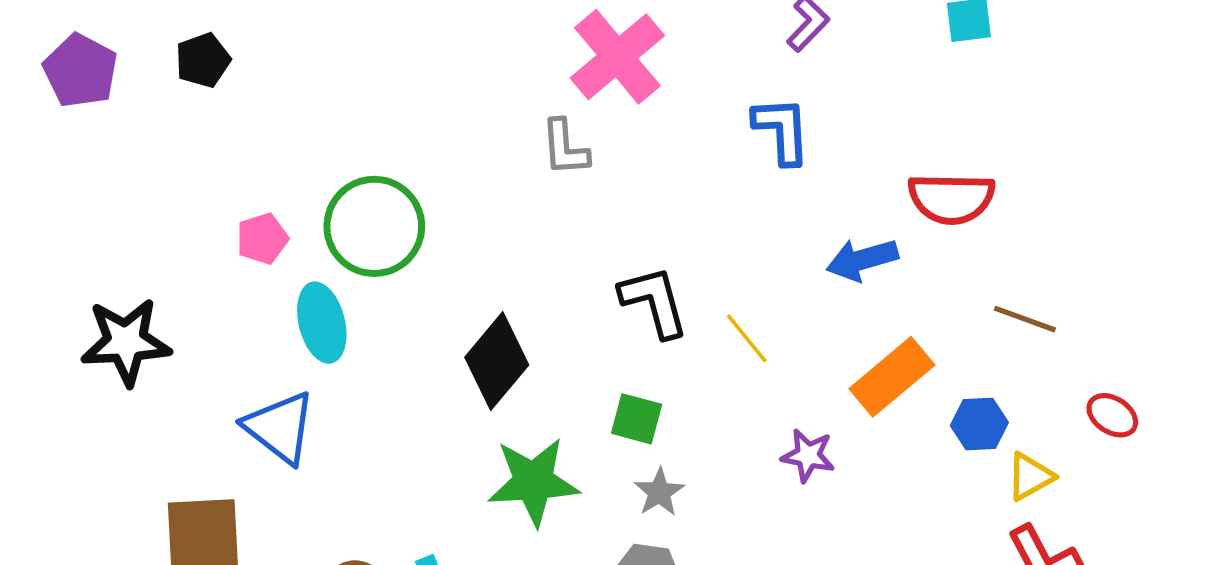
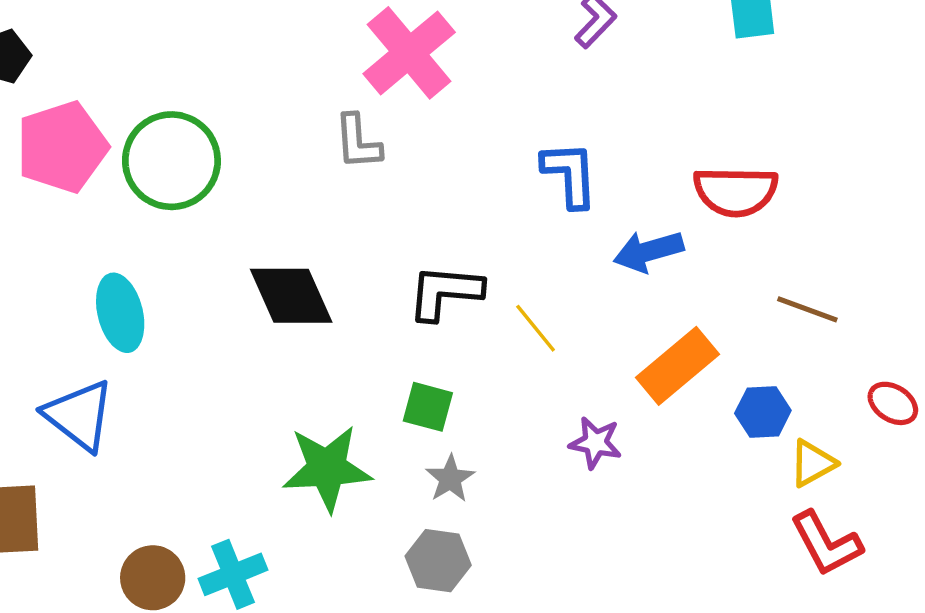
blue L-shape: (782, 130) -> (570, 174), moved
green circle: (374, 226) -> (171, 161), moved
pink pentagon: (262, 239) -> (62, 147), moved, size x1.8
black L-shape: (654, 302) -> (445, 292), turned -70
black diamond: (497, 361) -> (291, 296), moved, turned -64

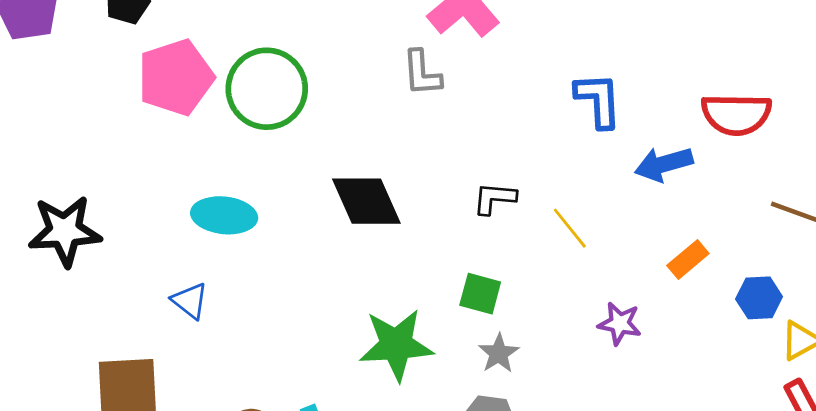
black L-shape: (445, 292) -> (494, 198), size x0.7
cyan ellipse: (120, 313) -> (224, 215), turned -70
orange rectangle: (677, 366) -> (688, 259), size x0.6
blue triangle: (79, 415) -> (190, 301), size x0.6

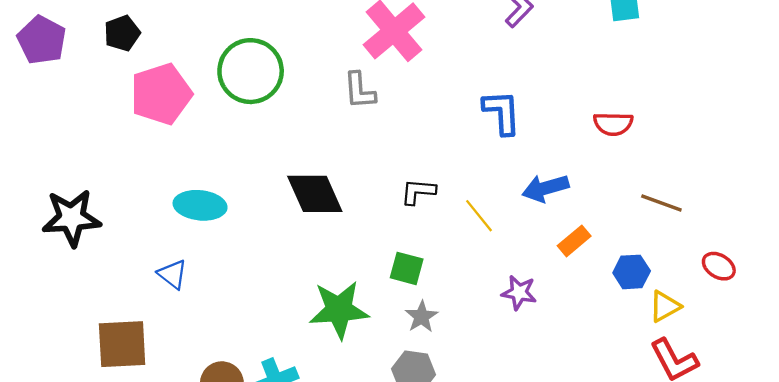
green circle: (267, 89) -> (251, 71), moved
red semicircle: (736, 114) -> (613, 124), size x0.7
blue arrow: (664, 164) -> (545, 188), moved

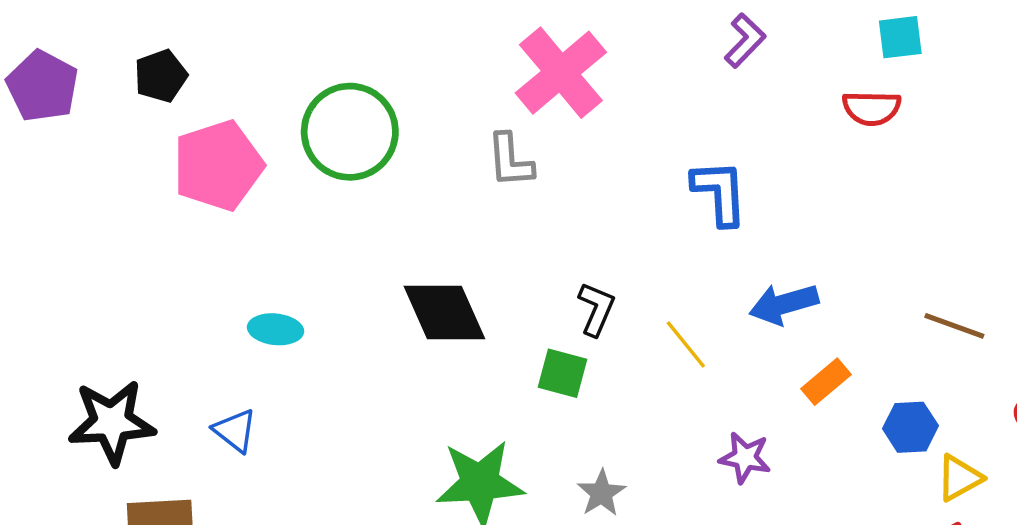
red semicircle: (613, 124) -> (872, 108), moved
black L-shape: (418, 192) -> (596, 309), turned 108
cyan ellipse: (200, 205) -> (276, 329), size x0.7
black star: (72, 218) -> (112, 422), moved
green square: (407, 268) -> (563, 373), moved

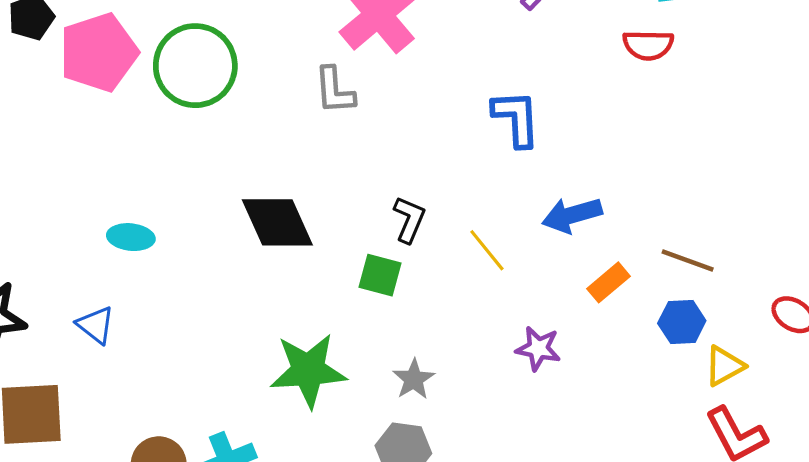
pink pentagon: (218, 165) -> (99, 52), moved
brown line: (954, 326) -> (688, 261), moved

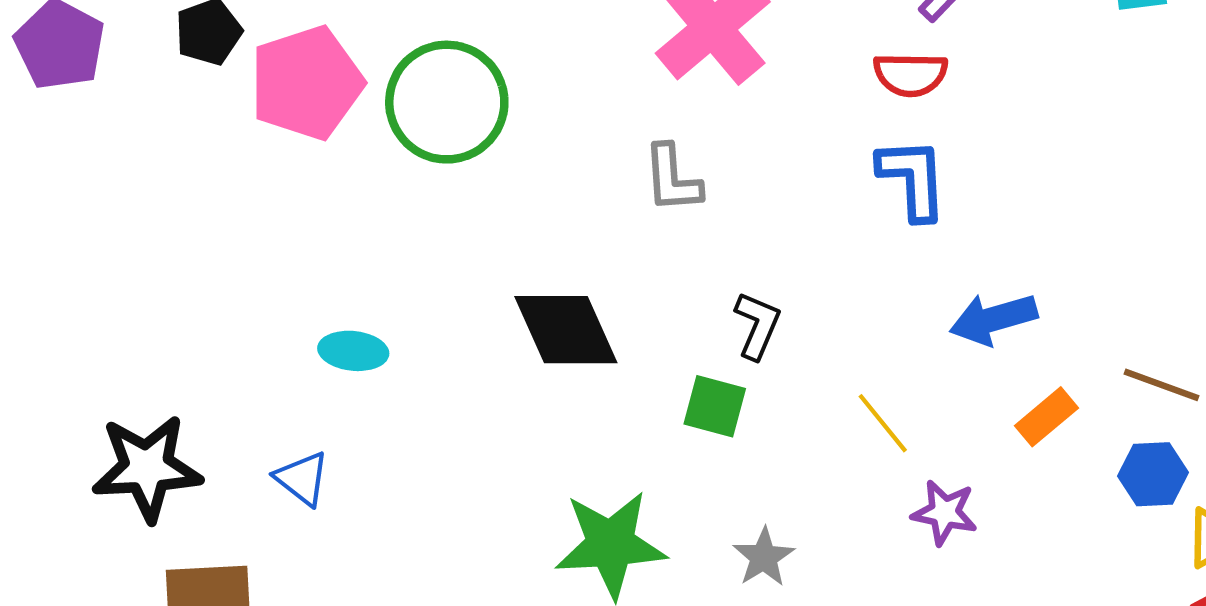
red semicircle: (648, 45) -> (910, 74), moved
gray L-shape: (335, 91) -> (672, 179), moved
yellow line: (487, 250) -> (883, 423), moved

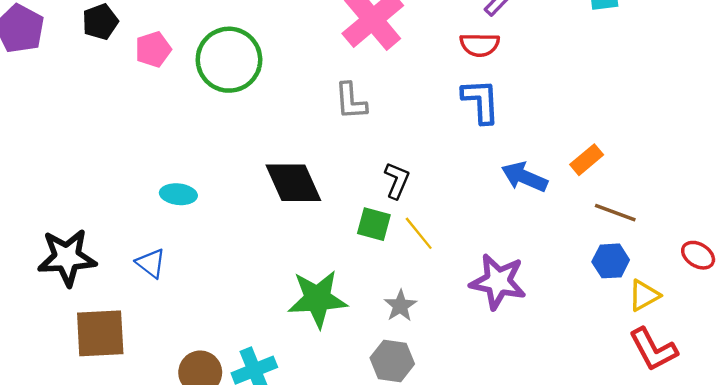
pink pentagon: (306, 83) -> (153, 49), size x0.6
blue arrow: (993, 319) -> (524, 177), turned 39
orange rectangle: (1047, 417) -> (587, 160), moved
yellow line: (883, 423) -> (419, 233), moved
purple star: (945, 513) -> (498, 282), size x1.6

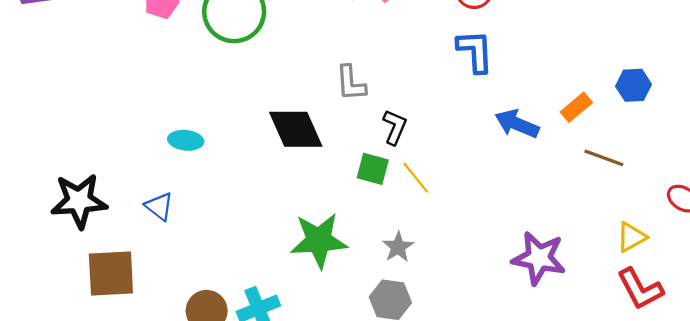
gray L-shape: (351, 101) -> (351, 83), moved
blue hexagon: (611, 261) -> (634, 85), moved
purple star: (498, 282) -> (539, 258), moved

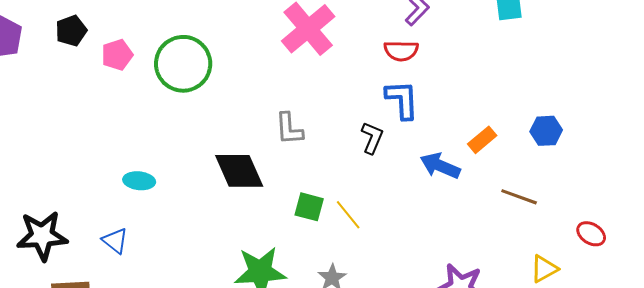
orange rectangle: (576, 107) -> (482, 140), moved
black L-shape: (395, 127) -> (372, 138), moved

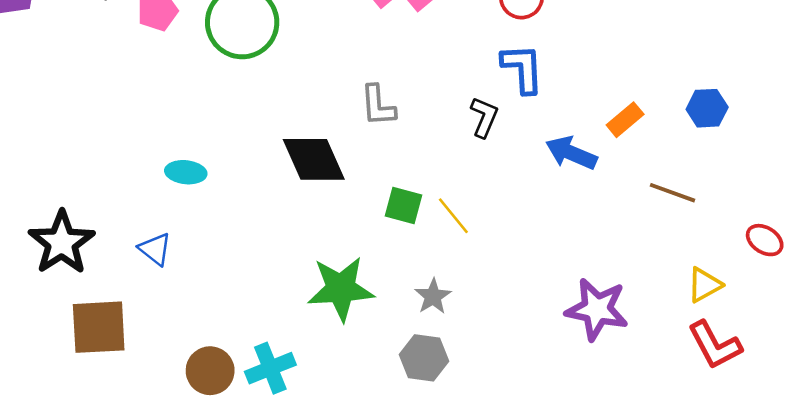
black star: (42, 236) -> (62, 243), turned -30

